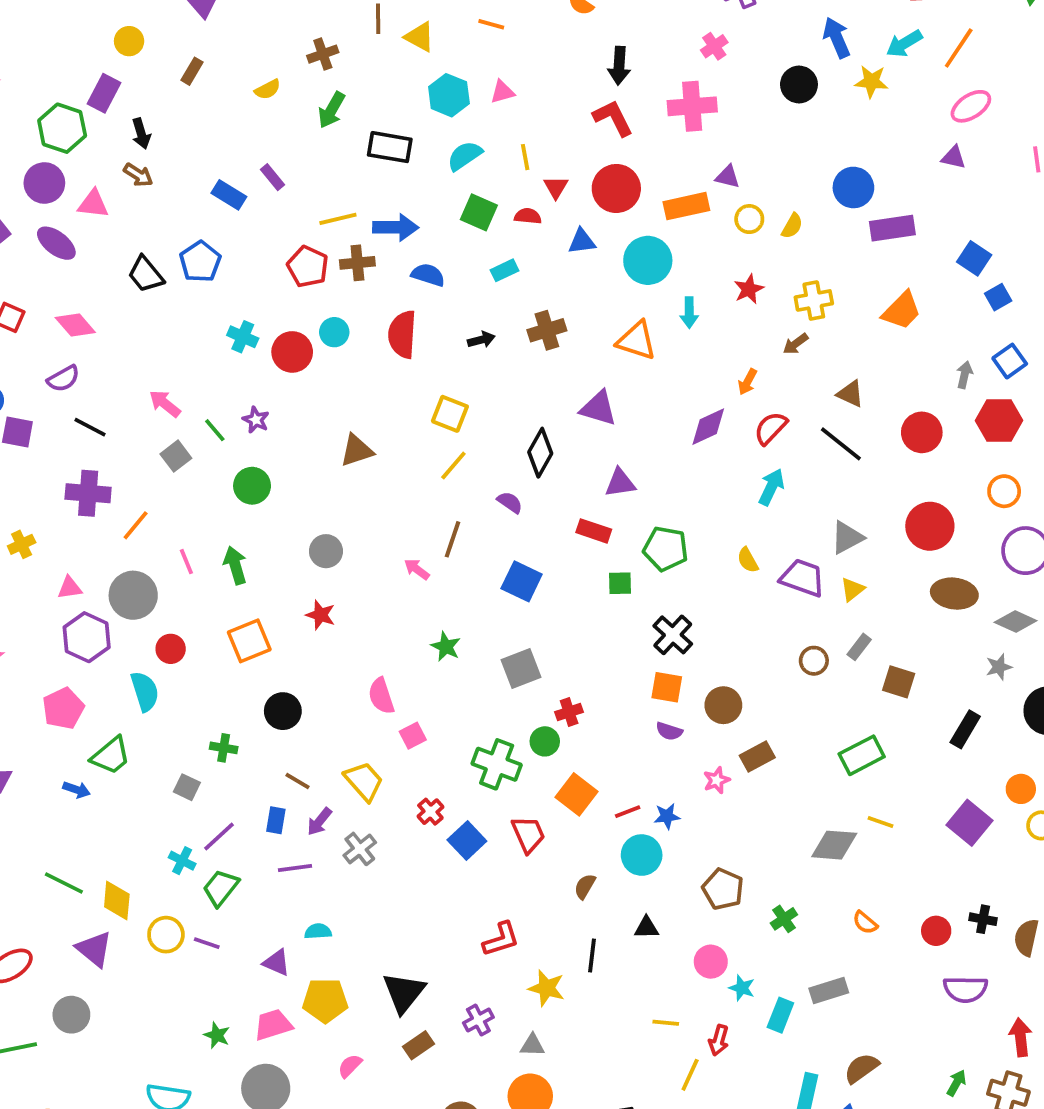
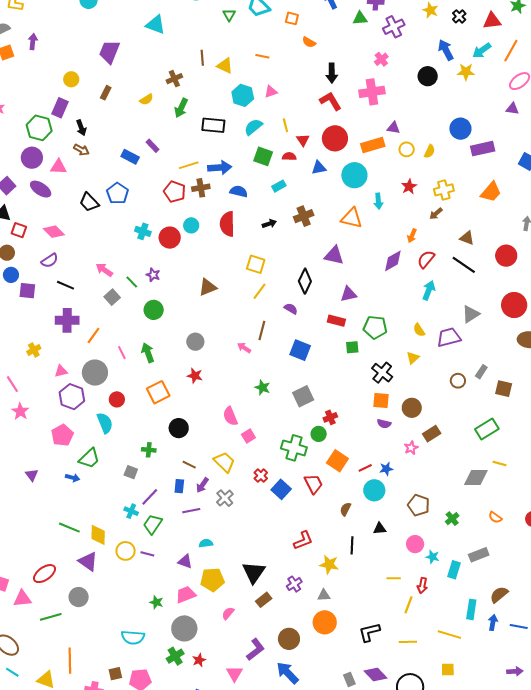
purple trapezoid: (803, 578) -> (449, 337), turned -30
yellow triangle: (852, 589) -> (413, 358), moved

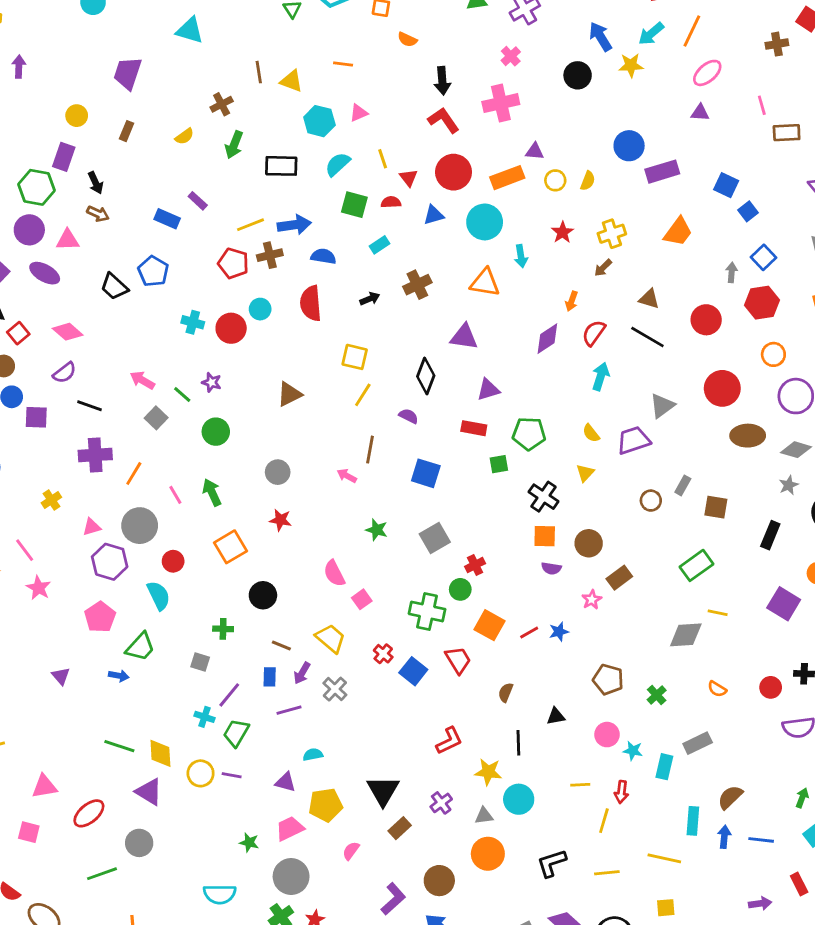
red square: (19, 230) -> (18, 333), turned 35
cyan circle: (374, 490) -> (519, 799), moved
pink triangle: (22, 599) -> (44, 787), moved

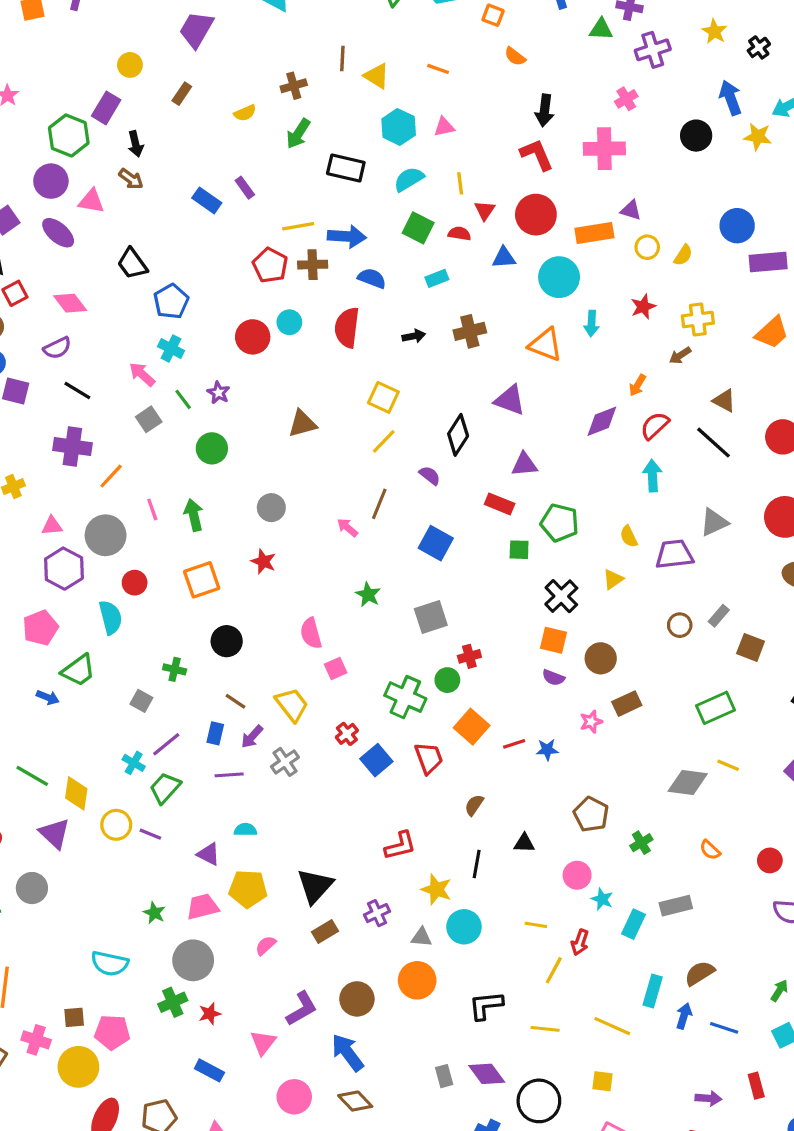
blue pentagon: (153, 271) -> (171, 301), moved
cyan cross: (193, 322) -> (171, 349), moved
cyan arrow: (601, 376) -> (652, 476), turned -32

